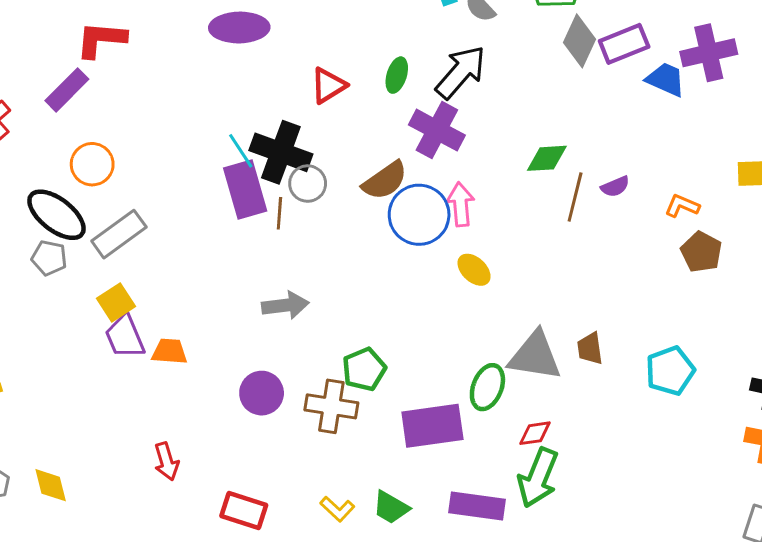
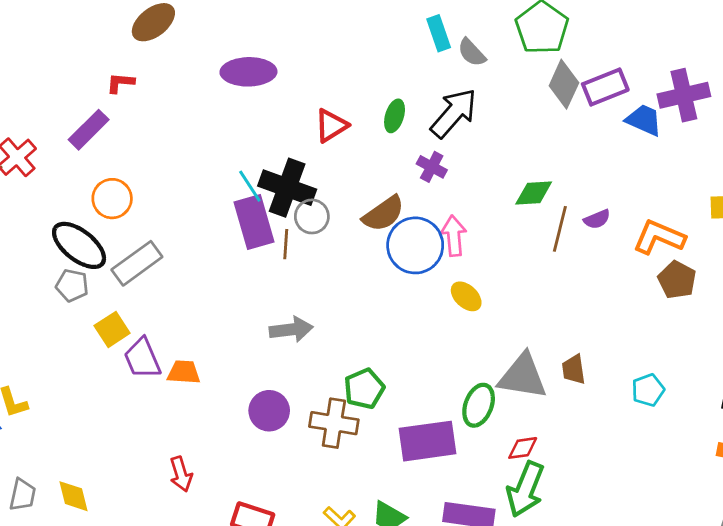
red L-shape: (101, 39) -> (120, 83), size x0.6
purple cross: (437, 130) -> (432, 167), size x0.6
orange L-shape: (682, 206) -> (659, 237), size x1.6
yellow square: (116, 302) -> (112, 329), moved
cyan pentagon: (670, 371) -> (648, 390), size x0.7

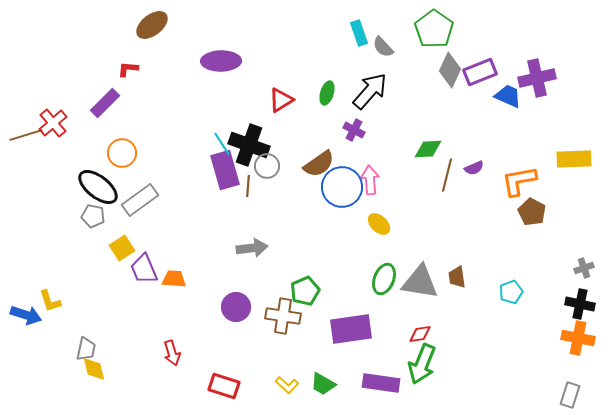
orange L-shape: (659, 237) -> (519, 181), turned -33
green ellipse: (479, 405) -> (384, 279), moved
gray trapezoid: (23, 495) -> (86, 349), moved

